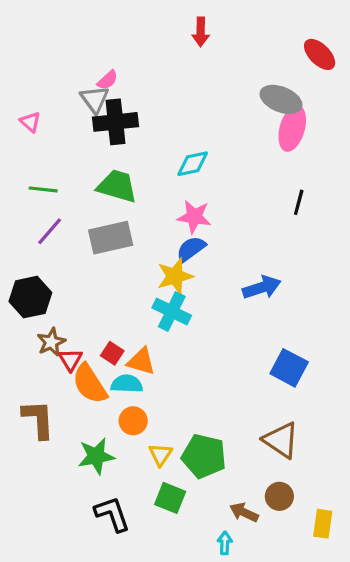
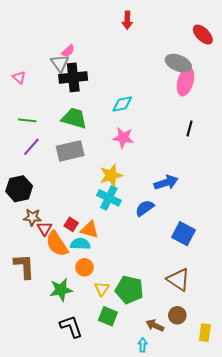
blue semicircle: (191, 249) -> (145, 208), moved
brown star: (51, 342) -> (32, 217), turned 30

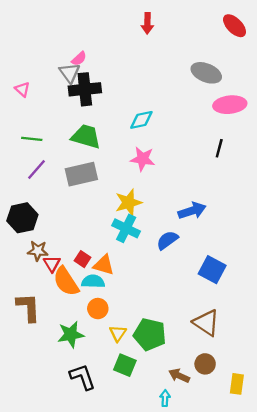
red ellipse: (203, 35) -> (235, 26), moved
pink ellipse: (185, 82) -> (230, 105), moved, turned 68

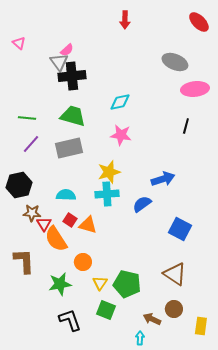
pink triangle: (22, 89) -> (19, 43), moved
cyan cross: (126, 228) -> (107, 194), turned -30
cyan semicircle: (93, 281) -> (66, 195), moved

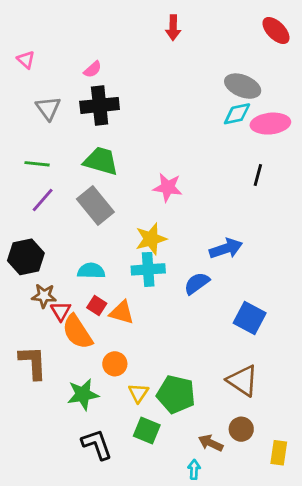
gray triangle: (59, 62) -> (48, 108), moved
cyan diamond: (120, 102) -> (237, 114), moved
gray rectangle: (69, 148) -> (95, 205), turned 64

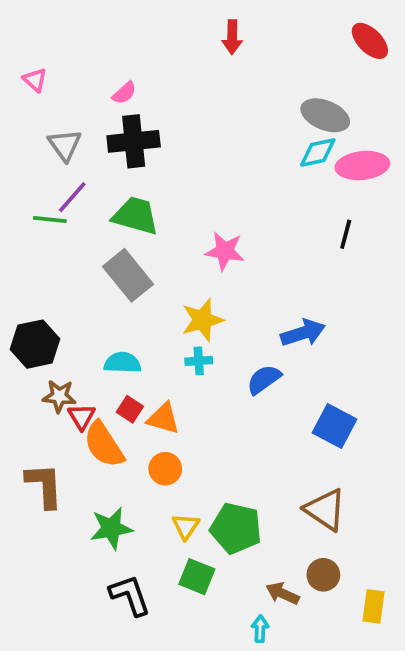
purple line: (43, 200) -> (72, 197), moved
cyan cross: (148, 269) -> (199, 361), size x0.6
orange circle: (115, 364) -> (165, 469), moved

